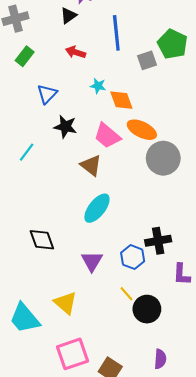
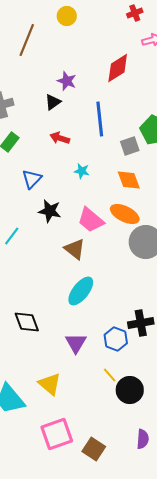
orange diamond: (121, 100) -> (129, 180), moved

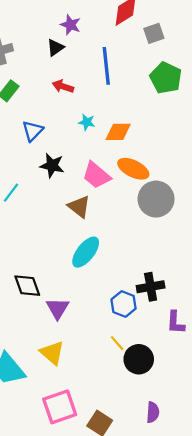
gray square: (130, 146) -> (154, 33), moved
orange diamond: (129, 180) -> (118, 132), moved, turned -70
purple triangle: (76, 343) -> (58, 308), moved

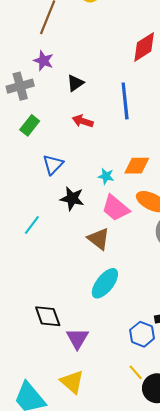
purple star: (70, 25) -> (43, 61), moved
cyan star: (87, 122) -> (106, 176), moved

